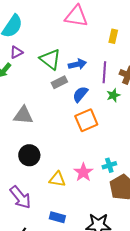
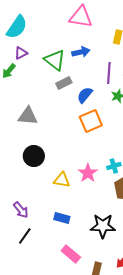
blue arrow: (77, 64) -> (81, 52), moved
purple arrow: (20, 197) -> (21, 210), moved, size x0.7

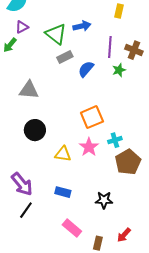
orange square: (91, 121) -> (92, 117), moved
purple arrow: (21, 210) -> (22, 184), size x1.4
black star: (103, 226) -> (104, 200), size x0.7

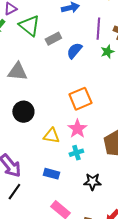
green triangle: (56, 34) -> (29, 26), moved
cyan cross: (115, 140) -> (76, 153), moved

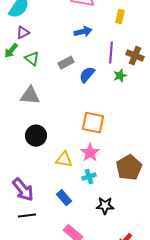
green triangle: (29, 26) -> (32, 59), moved, size x0.7
orange square: (80, 99) -> (93, 123), turned 35
blue rectangle: (51, 174) -> (64, 198), turned 35
black line: (14, 192) -> (27, 216), turned 48

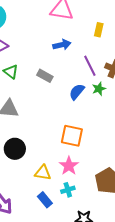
purple line: (111, 53) -> (90, 66), turned -30
gray rectangle: (66, 63) -> (45, 76), turned 56
blue semicircle: (87, 75) -> (77, 92), moved
blue rectangle: (64, 198) -> (45, 200), moved

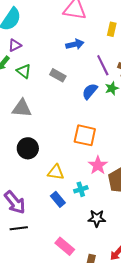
pink star: (69, 166) -> (98, 165), moved

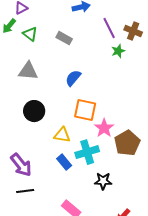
blue semicircle: (90, 91) -> (73, 78), moved
orange square: (85, 135) -> (85, 110), moved
cyan cross: (81, 189) -> (87, 152), size x1.6

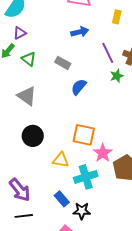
gray triangle: (28, 71) -> (27, 96), turned 30
blue semicircle: (73, 78) -> (79, 87), moved
blue rectangle: (64, 162) -> (62, 199), moved
black star: (103, 181) -> (82, 211), moved

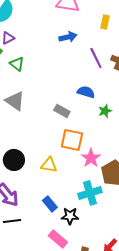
gray rectangle: (63, 63) -> (62, 111), moved
green star: (117, 76) -> (105, 111), moved
blue semicircle: (79, 87) -> (86, 92), moved, turned 66
black circle: (33, 136) -> (14, 160), moved
cyan cross: (86, 177) -> (90, 193), moved

